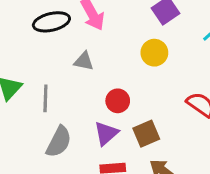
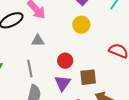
gray line: (45, 98) -> (30, 69), moved
brown square: (146, 134) -> (88, 77), turned 30

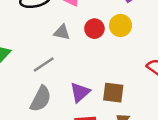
red circle: (65, 61) -> (94, 29), moved
gray line: (30, 69) -> (44, 65), turned 54

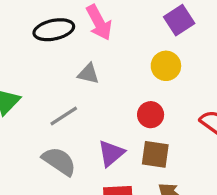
red circle: (94, 29) -> (151, 115), moved
gray semicircle: (41, 99) -> (59, 161), turned -84

